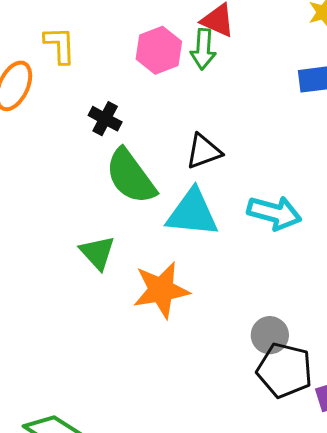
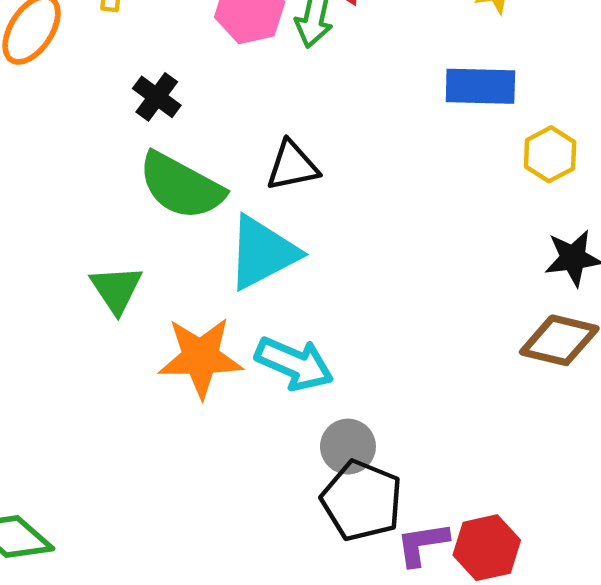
green semicircle: (131, 176) -> (181, 186), turned -34
cyan triangle: (192, 213) -> (262, 253), turned -42
cyan arrow: (274, 213) -> (294, 364), moved

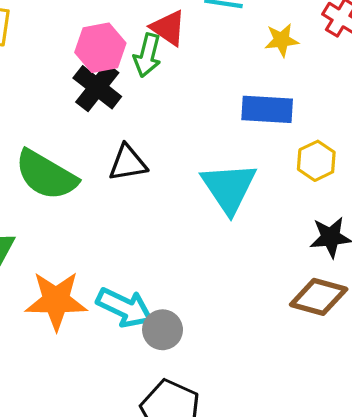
black cross: (157, 97) -> (97, 87), moved, size x1.4
cyan triangle: (262, 253) -> (229, 188), moved, turned -38
gray circle: (348, 447) -> (163, 330), moved

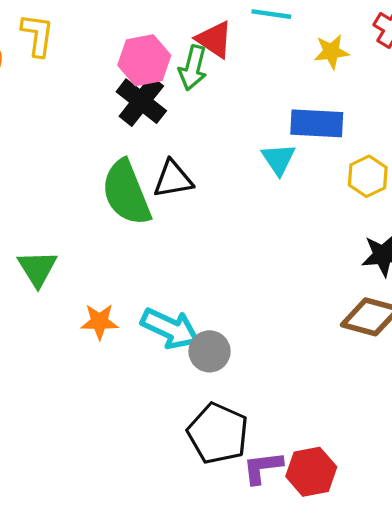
green semicircle: (46, 175) -> (126, 193), moved, turned 38
cyan triangle: (229, 188) -> (278, 159), moved, size x0.6
orange star: (56, 301) -> (99, 322), size x0.6

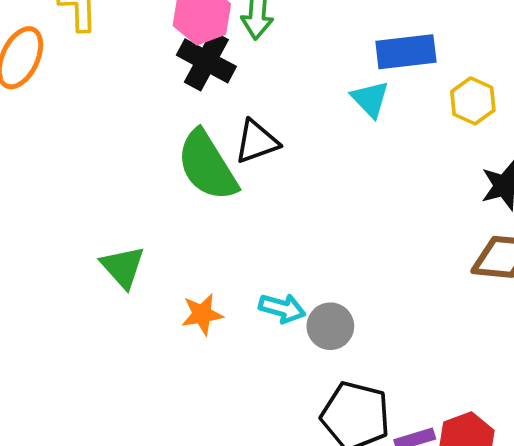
cyan arrow: (170, 329) -> (282, 308), size x0.7

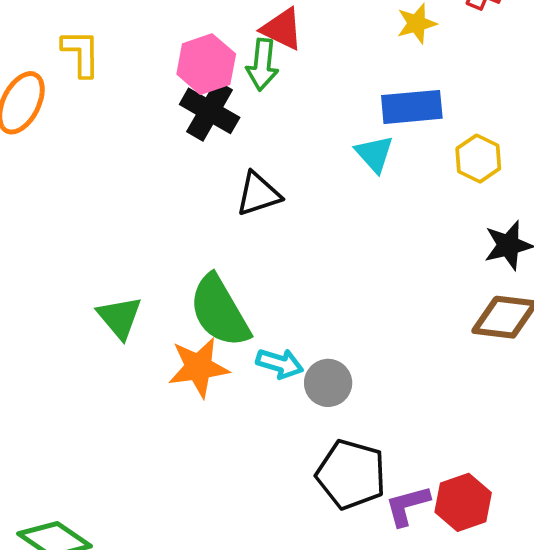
green semicircle: (207, 166) -> (220, 311), moved
orange star: (202, 314) -> (199, 367), size x1.4

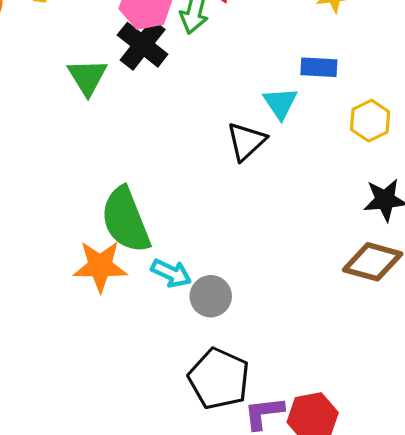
blue rectangle: (412, 107) -> (319, 67), size x0.7
black triangle: (258, 194) -> (246, 141), moved, turned -33
green triangle: (120, 317) -> (87, 77), moved

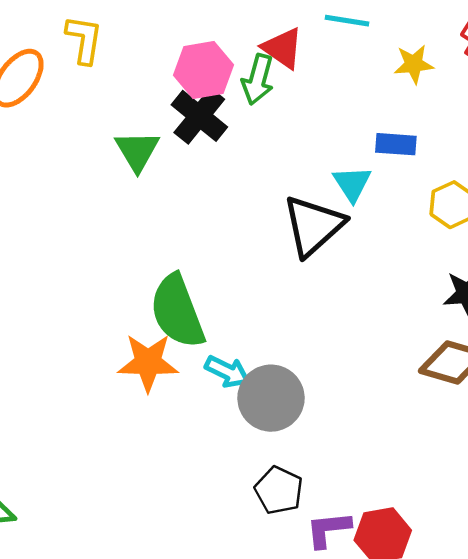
black triangle: (246, 141) -> (313, 226), size x1.4
gray circle: (211, 296) -> (271, 398), size x1.4
black pentagon: (219, 379) -> (279, 490), size x0.7

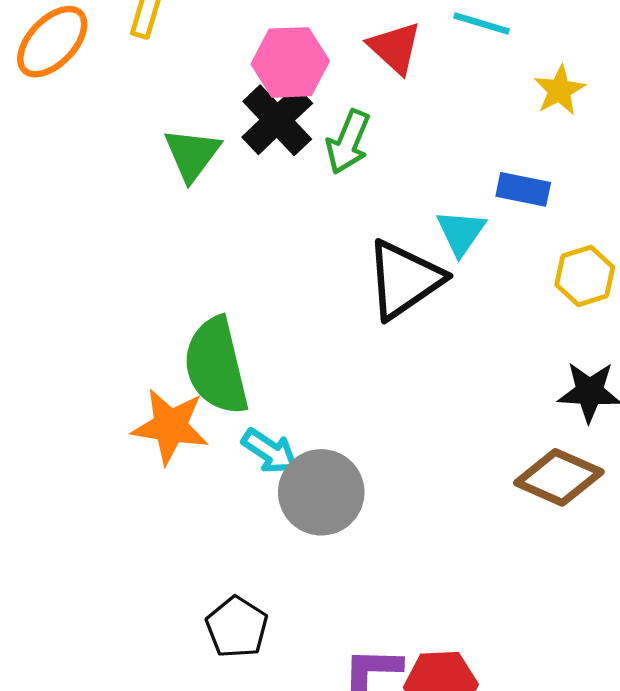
yellow star: (414, 64) -> (559, 90), turned -30
green arrow: (258, 79) -> (348, 142), moved
black pentagon: (279, 490) -> (237, 627), moved

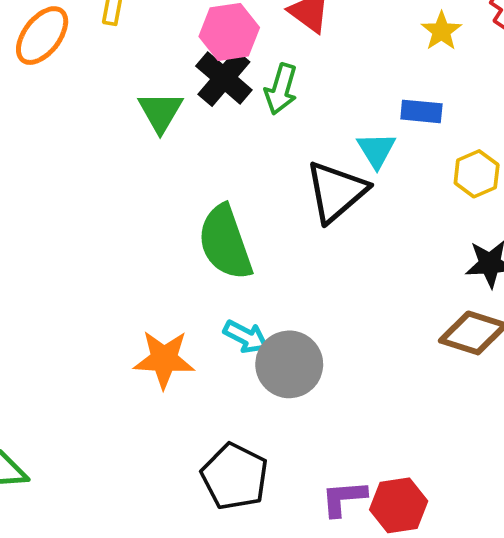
green semicircle: (216, 366) -> (225, 242), moved
orange star: (170, 426) -> (164, 359), moved
black pentagon: (237, 627) -> (235, 476), size x1.4

